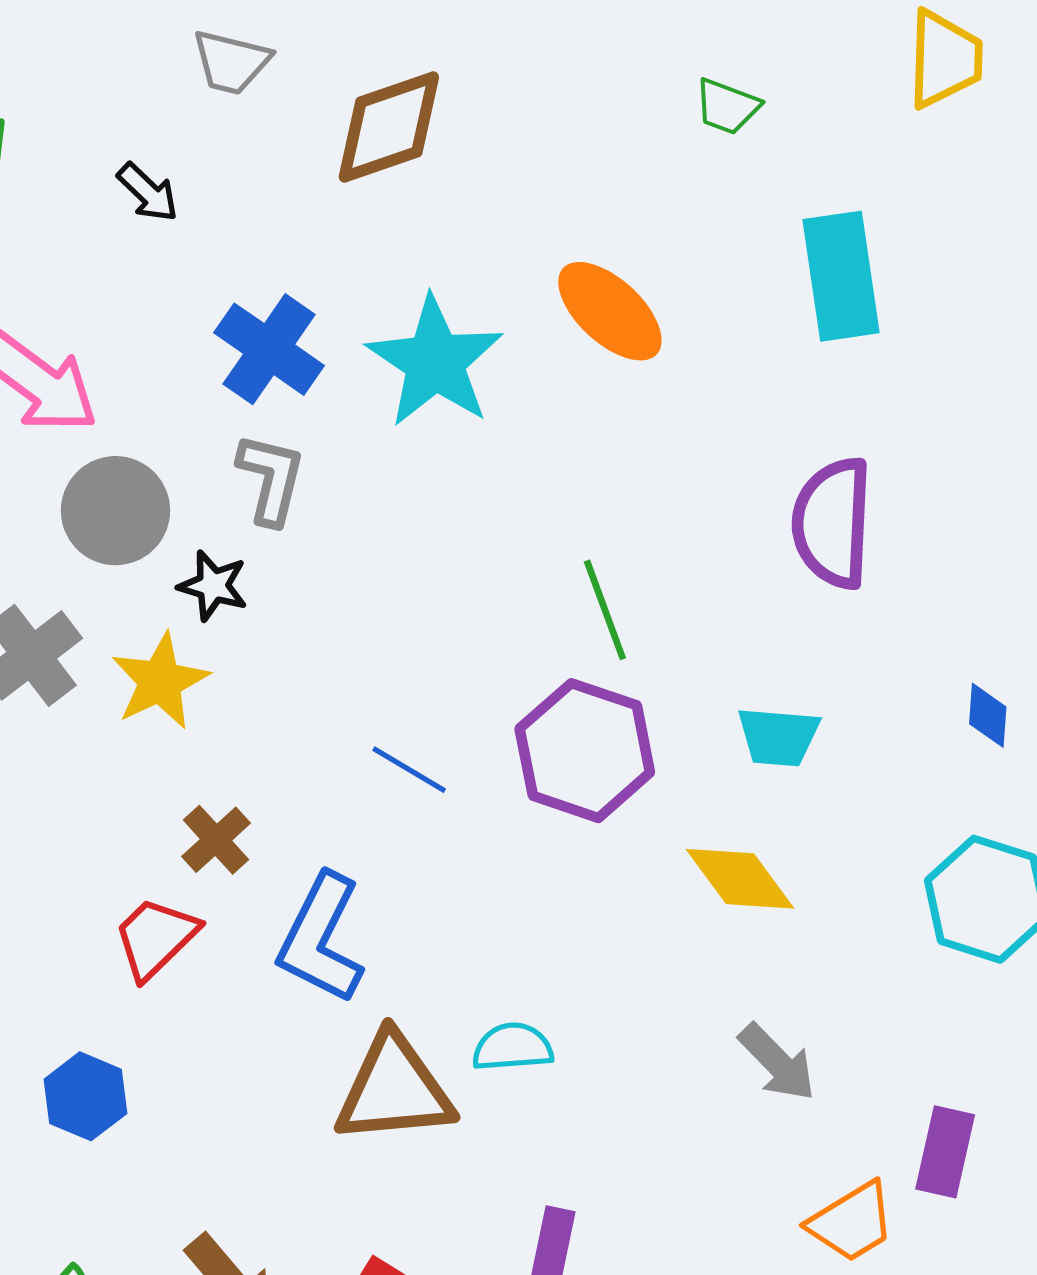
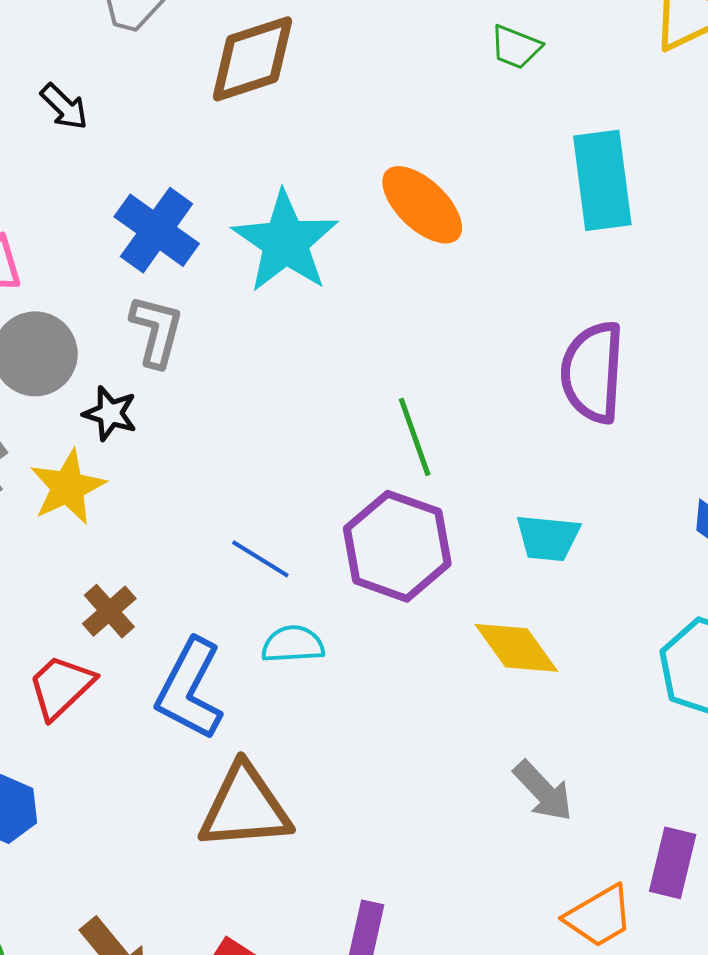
cyan semicircle: (513, 1047) -> (293, 644), moved

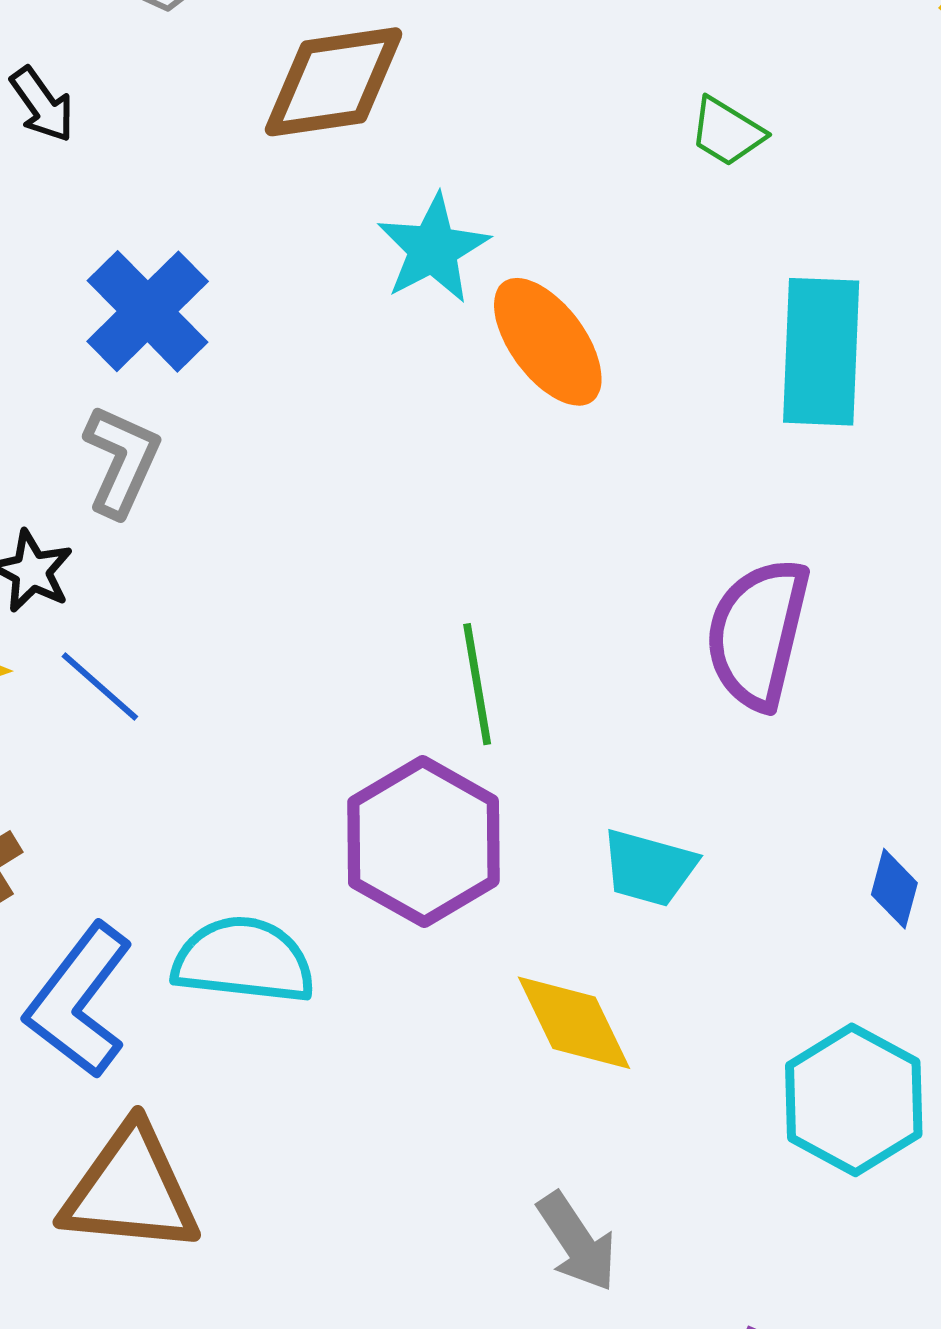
cyan star: (285, 242) -> (433, 249), moved, size x0.7
blue line: (260, 559) -> (100, 687), moved
cyan semicircle: (293, 644) -> (244, 960), size x1.5

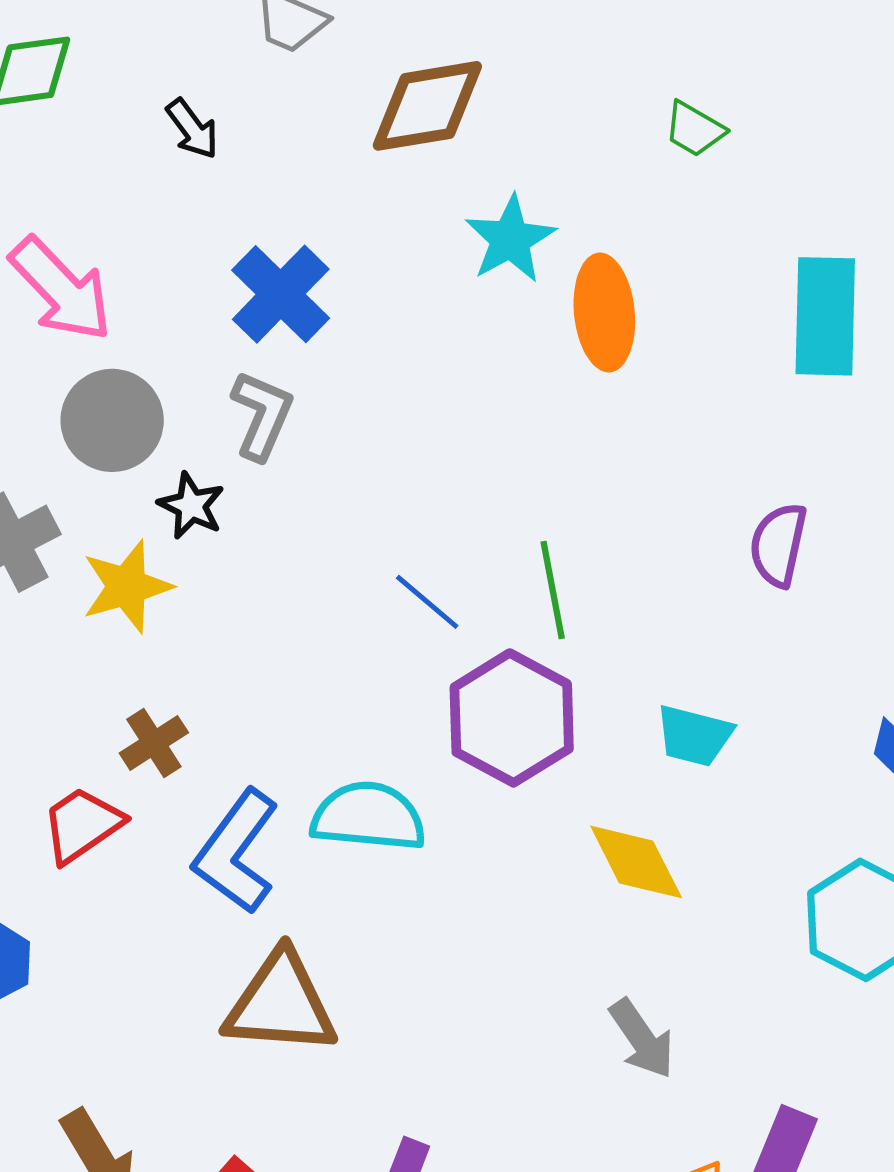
green trapezoid: (727, 132) -> (694, 129), moved
orange ellipse: (548, 342) -> (604, 313), turned 32
purple semicircle: (758, 633) -> (778, 545), size x0.7
blue line: (100, 687) -> (427, 602), moved

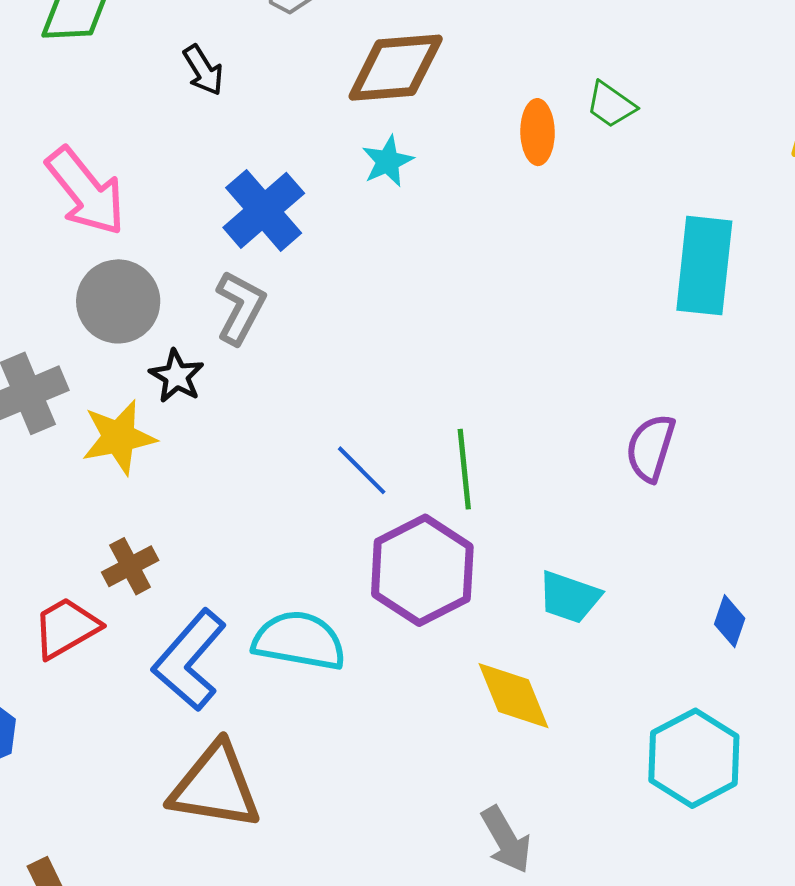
cyan star: (510, 239) -> (388, 161), moved, size x0.7
orange ellipse: (604, 313) -> (538, 132), moved, size x0.7

